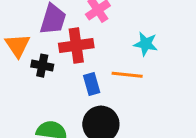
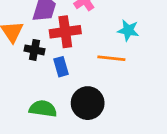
blue rectangle: (92, 84) -> (61, 67), moved

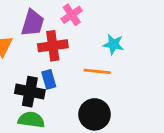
black cross: (34, 50) -> (30, 92), moved, size x1.5
black circle: (88, 103) -> (95, 114), moved

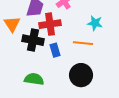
blue rectangle: (49, 79) -> (55, 50), moved
black cross: (30, 92) -> (33, 40), moved

